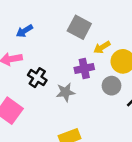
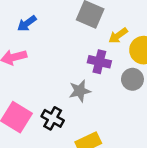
purple cross: (84, 68) -> (99, 62), turned 30
black cross: (37, 78) -> (53, 118), moved

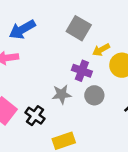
blue arrow: (27, 23) -> (22, 29), size x1.5
gray circle: (132, 79) -> (94, 95), moved

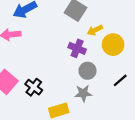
gray star: (62, 94) -> (83, 93), moved

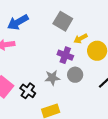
gray star: (83, 93) -> (52, 78), moved

